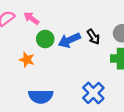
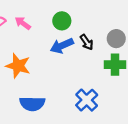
green circle: (45, 39) -> (62, 21), moved
orange star: (27, 60) -> (18, 66), size x1.5

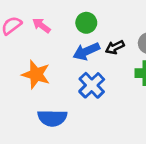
black arrow: (87, 42) -> (115, 47), turned 98
blue cross: (87, 100) -> (92, 85), moved

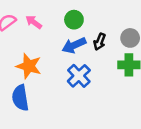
black arrow: (115, 47) -> (100, 42), turned -42
blue semicircle: (52, 118) -> (20, 98), moved, turned 80

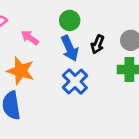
pink arrow: (34, 22) -> (30, 38), moved
blue arrow: (74, 45) -> (70, 48), turned -90

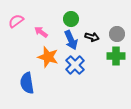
black arrow: (98, 44) -> (92, 37), turned -96
orange star: (21, 71) -> (48, 57), moved

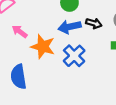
pink arrow: (41, 32) -> (20, 31), moved
blue arrow: (71, 40) -> (69, 27), turned 102

